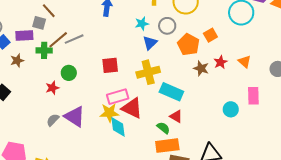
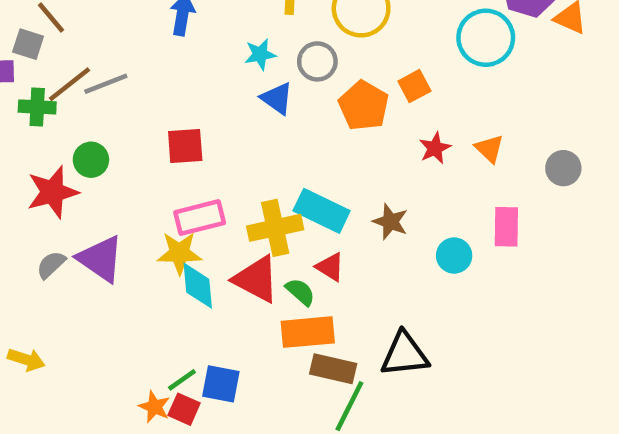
blue triangle: (150, 43) -> (277, 98), turned -42
brown star: (201, 68) -> (390, 222), moved
yellow cross: (148, 72) -> (275, 228), moved
red star: (52, 88) -> (52, 192), size x1.6
red triangle: (132, 108) -> (256, 279), moved

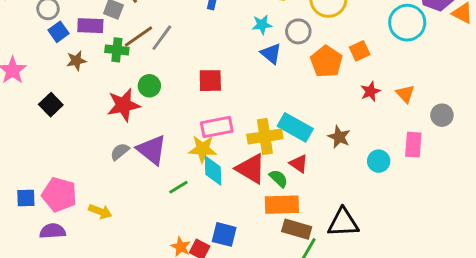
gray line: (106, 84) -> (162, 38), turned -36
gray circle: (563, 168) -> (442, 115), moved
green line: (182, 380) -> (178, 187), moved

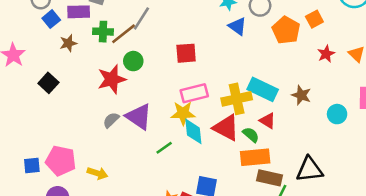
brown line: (139, 37) -> (124, 34), moved

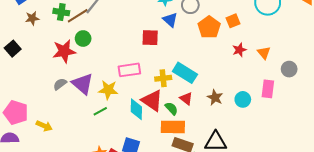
red square: (186, 53) -> (150, 38), moved
brown star: (301, 95) -> (215, 97), moved
yellow cross: (237, 99) -> (163, 78), size x0.7
yellow star: (183, 113) -> (108, 90), moved
cyan diamond: (193, 131) -> (136, 109), moved

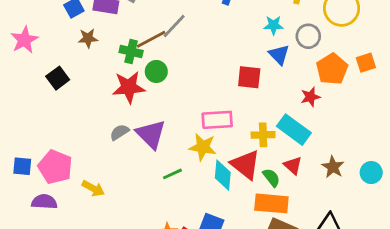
green cross: (61, 12) -> (131, 51), moved
red star: (239, 50) -> (310, 97), moved
yellow star: (108, 90) -> (203, 147), moved

